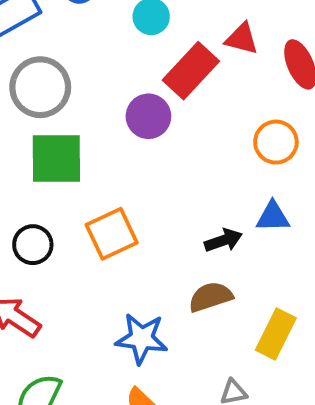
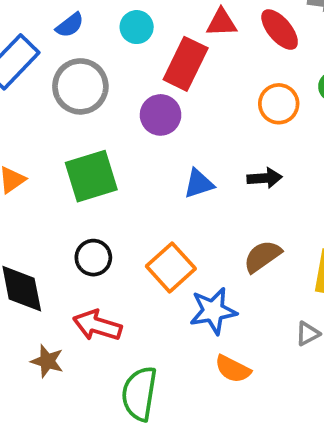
gray circle: (40, 87) -> (80, 86), moved
blue triangle: (273, 217) -> (199, 184), moved
orange square: (112, 234) -> (171, 267), moved
black arrow: (223, 240) -> (265, 178), moved, turned 32

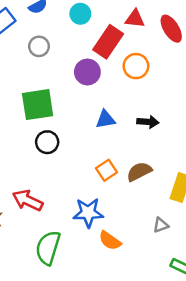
gray circle: (80, 86) -> (39, 46), size x0.6
orange circle: (279, 104) -> (136, 66), moved
black circle: (93, 258) -> (47, 142), moved
orange square: (171, 267) -> (106, 170), moved, size x0.7
blue star: (213, 311) -> (88, 213), moved

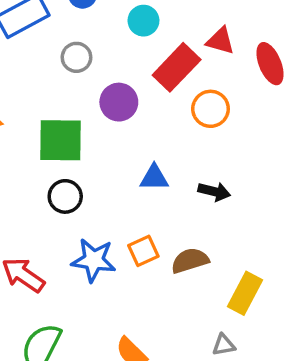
purple circle: (87, 72) -> (119, 102), moved
blue star: (88, 213) -> (94, 260), moved
gray triangle: (161, 225) -> (224, 345), moved

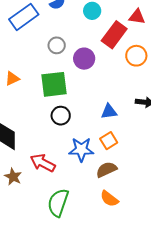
gray circle: (76, 57) -> (57, 45), moved
blue triangle: (154, 178) -> (109, 112), moved
brown semicircle: (190, 261) -> (107, 170), moved

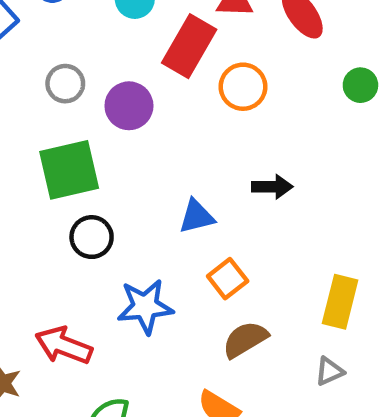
orange square: (109, 141) -> (228, 279), moved
brown semicircle: (107, 170) -> (245, 339), moved

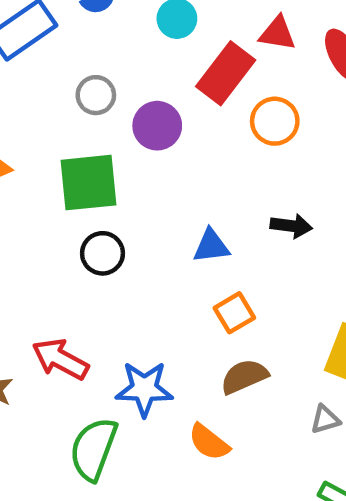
blue star: (145, 307) -> (144, 389), moved

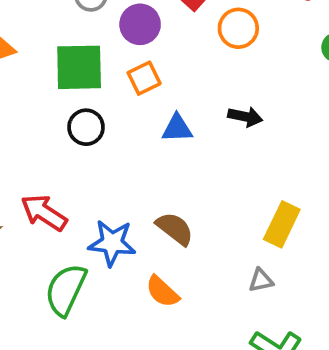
orange square: (234, 313) -> (144, 78), moved
brown semicircle: (244, 376) -> (175, 229), moved, turned 57

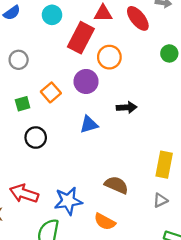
purple circle: (140, 24) -> (86, 81), moved
green square: (79, 67) -> (23, 104), size x0.5
orange square: (144, 78) -> (51, 92), moved
brown semicircle: (175, 229) -> (116, 185), moved

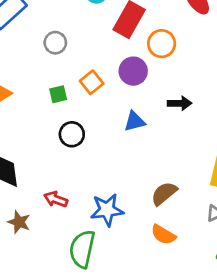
brown semicircle: (116, 185) -> (164, 193), turned -65
red arrow: (24, 194) -> (56, 199), size x0.7
orange semicircle: (105, 222) -> (163, 235), moved

